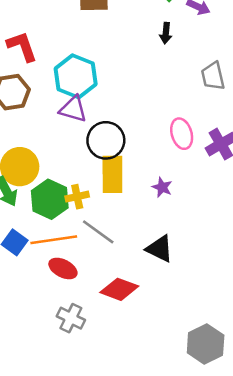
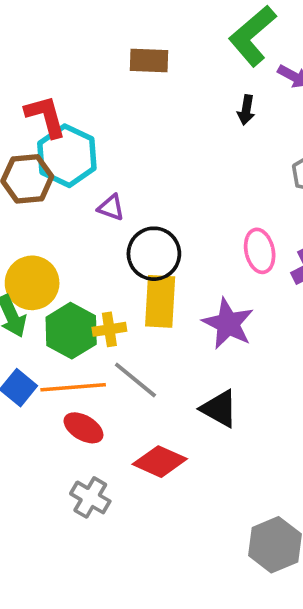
cyan hexagon: (76, 76) -> (67, 156), moved
purple triangle: (73, 109) -> (111, 207), size x0.7
purple star: (162, 187) -> (228, 324), size x1.8

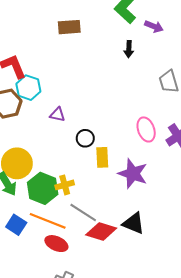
cyan hexagon: (67, 156) -> (28, 88), size x0.7
black circle: (154, 254) -> (85, 138), size x0.6
yellow rectangle: (160, 301) -> (102, 157), moved, size x0.7
orange line: (73, 387) -> (48, 221), turned 33
red diamond: (160, 462) -> (101, 231), moved

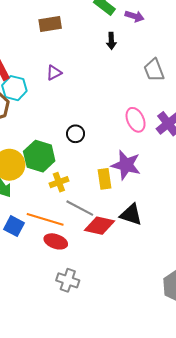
purple triangle: (57, 114) -> (54, 73), moved, turned -35
yellow rectangle: (102, 157) -> (104, 179), moved
green hexagon: (43, 188) -> (39, 156), moved

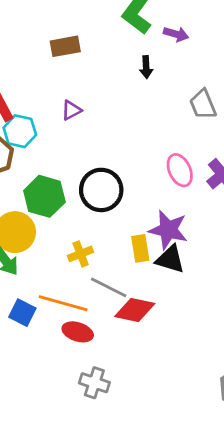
black circle: (76, 134) -> (101, 190), size x1.8
green hexagon: (39, 156) -> (44, 196), moved
black triangle: (131, 215) -> (170, 259), moved

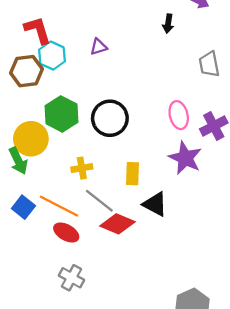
purple star: (168, 230) -> (185, 158), moved
black triangle: (170, 259) -> (155, 204), moved

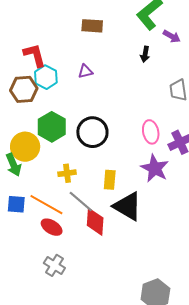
black triangle: (155, 204) -> (128, 206), size x1.4
blue square: (23, 207) -> (16, 204), turned -36
red diamond: (117, 224) -> (95, 222), turned 68

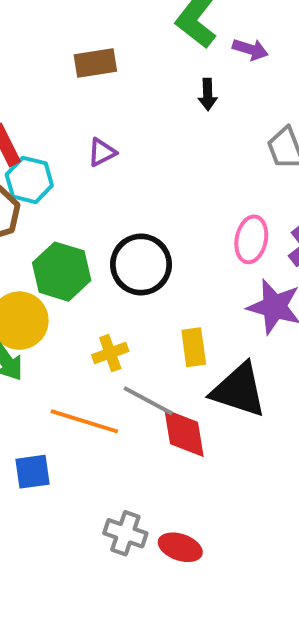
pink ellipse: (151, 132) -> (251, 239), turned 35
blue square: (16, 204) -> (33, 472), moved
red ellipse: (52, 227) -> (180, 547), moved

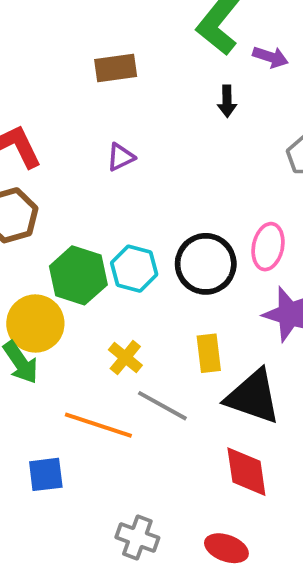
cyan hexagon: (29, 180) -> (134, 269), moved
black circle: (141, 264) -> (206, 264), moved
yellow cross: (110, 353) -> (125, 358), turned -32
red diamond: (184, 433) -> (246, 472), moved
red ellipse: (180, 547) -> (226, 548), moved

